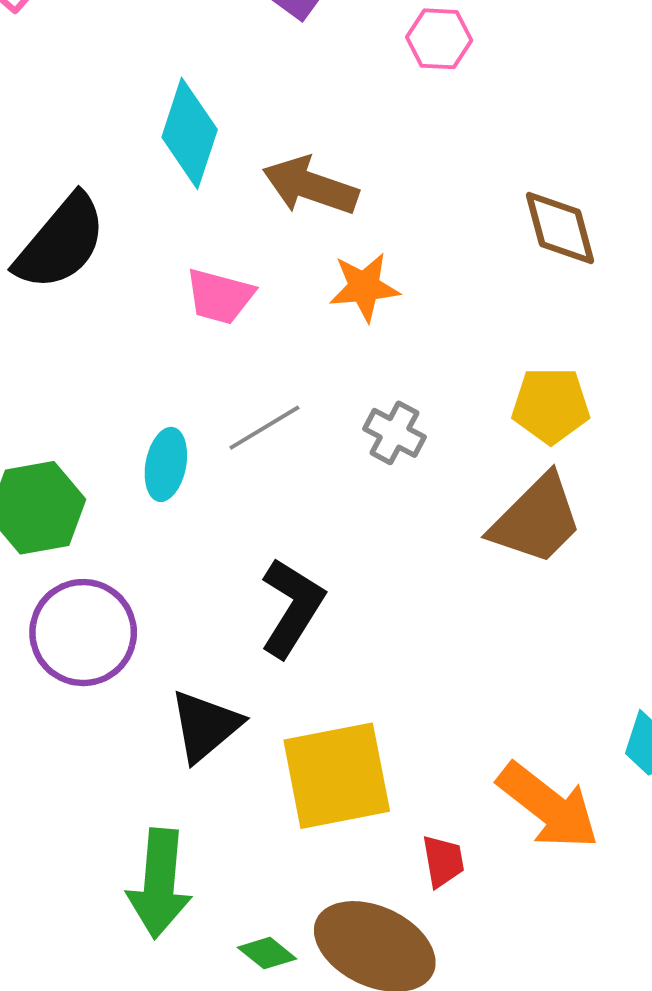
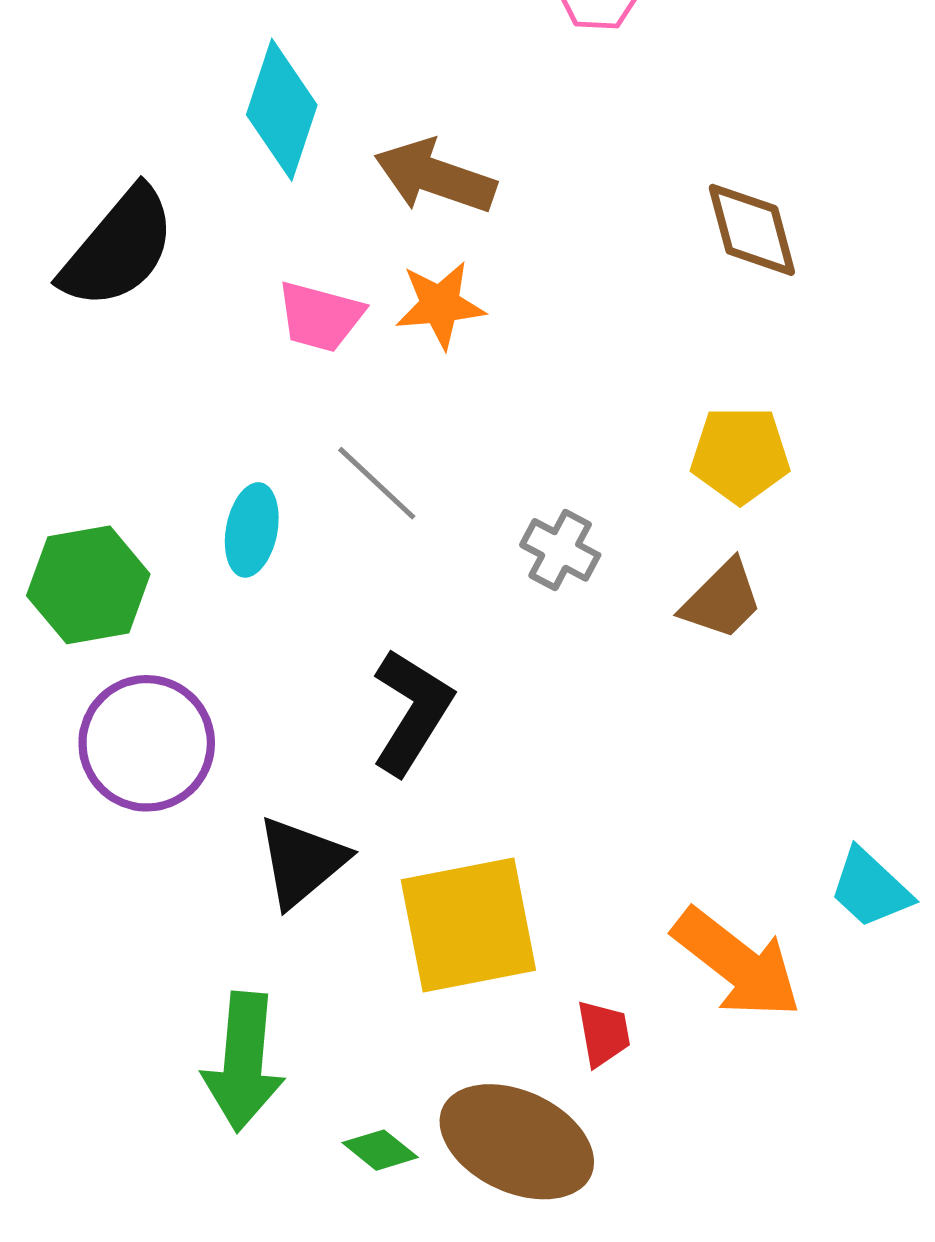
orange star: (364, 287) -> (440, 305), moved
gray line: (264, 428) -> (377, 483), turned 74
gray cross: (394, 433) -> (560, 550), moved
brown trapezoid: (536, 520) -> (722, 600), size x0.7

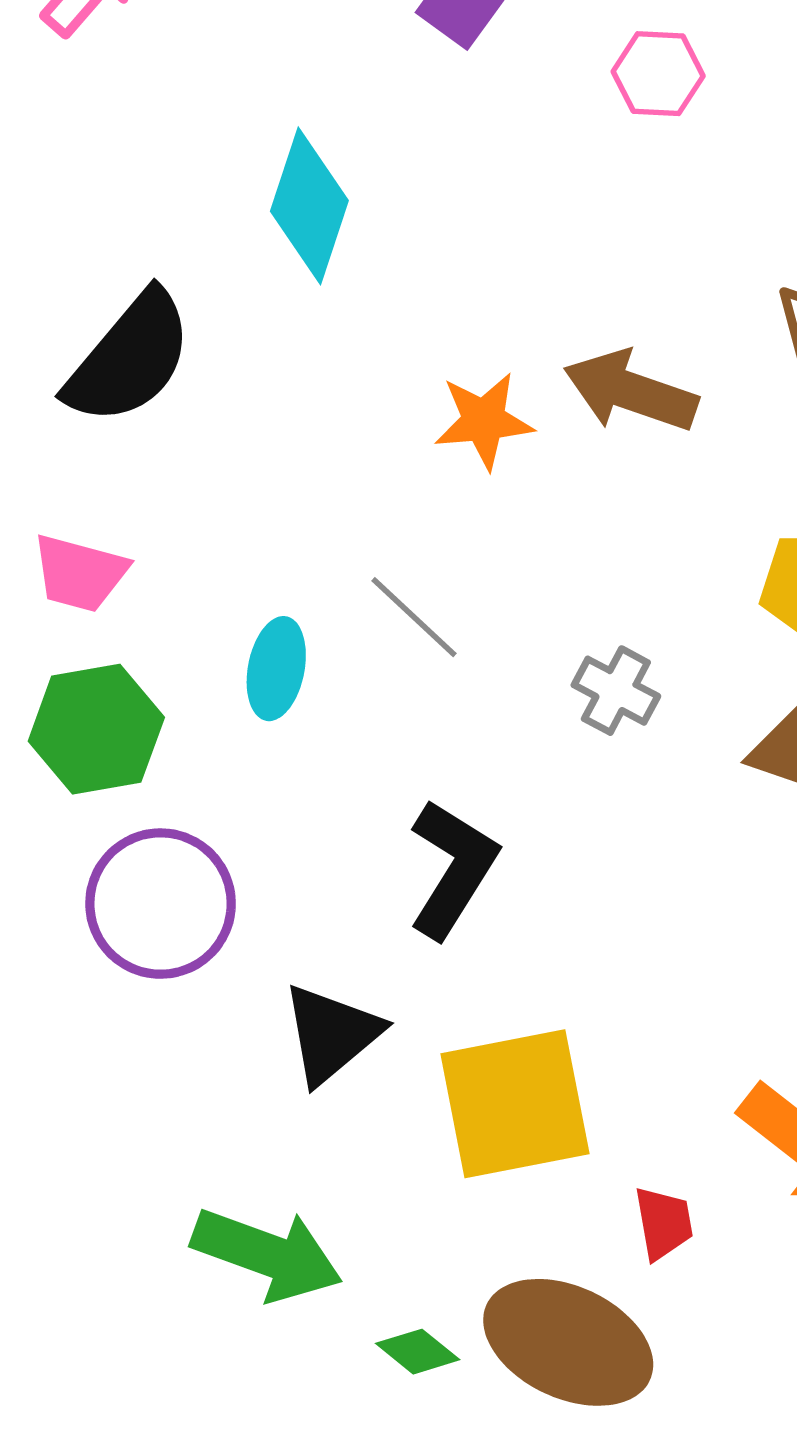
brown arrow: (435, 176) -> (631, 391), moved
pink trapezoid: (320, 317) -> (80, 573), moved
green arrow: (243, 1062) -> (267, 1254), turned -75

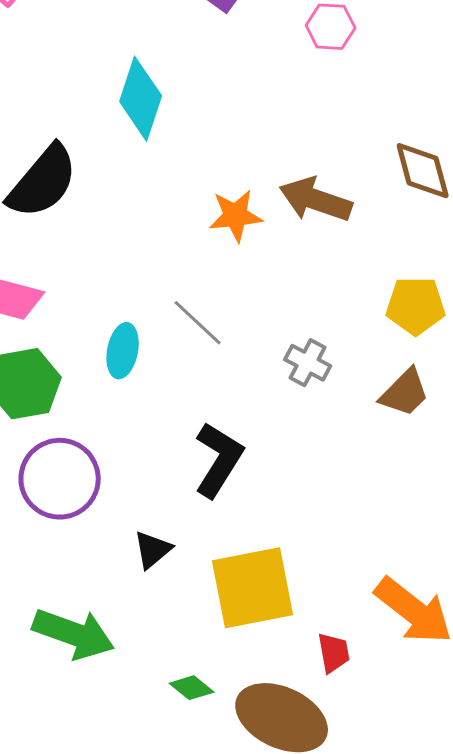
black triangle: (331, 1034) -> (153, 550), size x0.7
green arrow: (267, 1254) -> (74, 634), moved
green diamond: (418, 1352) -> (192, 688), moved

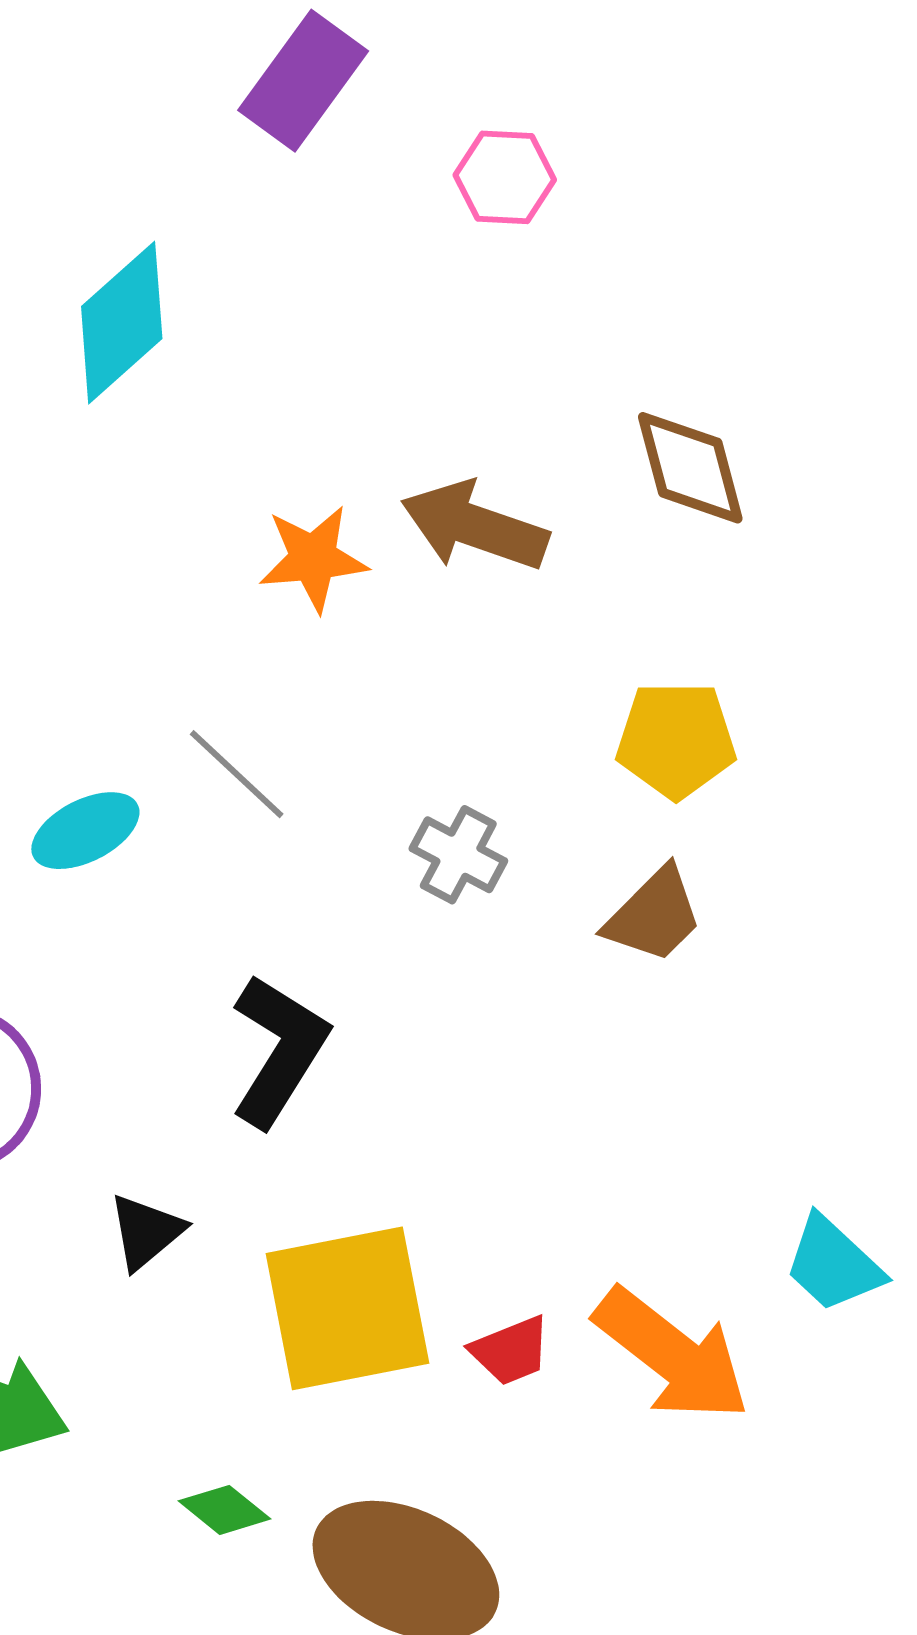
cyan diamond: (141, 99) -> (122, 323), turned 30
cyan ellipse: (123, 351) -> (85, 831), turned 52
red trapezoid: (334, 653) -> (511, 1351), moved, turned 78

